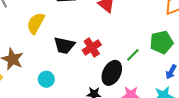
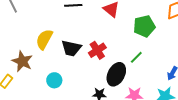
yellow semicircle: (36, 23) -> (44, 39), moved
green pentagon: (161, 42) -> (144, 26), moved

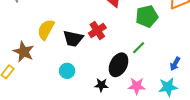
red cross: (97, 50) -> (97, 30), moved
cyan circle: (54, 80) -> (67, 71), moved

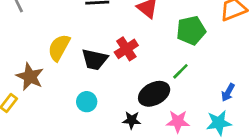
black ellipse: (119, 65) -> (154, 94), turned 35

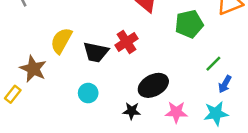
green line: (180, 71) -> (213, 64), moved

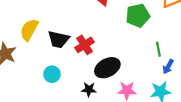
red cross: (126, 42) -> (85, 45), moved
green line: (213, 64) -> (158, 49), turned -56

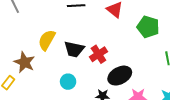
green pentagon: (138, 16) -> (148, 27), turned 30

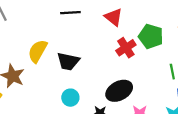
red cross: (98, 54) -> (126, 48), moved
cyan circle: (68, 82) -> (70, 98), moved

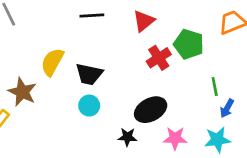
red triangle: (113, 17) -> (144, 21), turned 42
cyan circle: (70, 98) -> (89, 106), moved

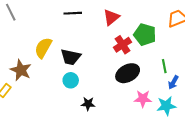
black ellipse: (151, 110) -> (128, 73), moved
black star: (127, 137) -> (88, 104), moved
pink star: (175, 138) -> (143, 99), moved

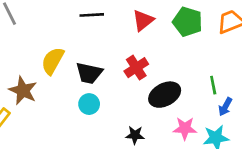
green pentagon: (145, 35) -> (188, 22), moved
red cross: (123, 45) -> (136, 68), moved
black star: (88, 104) -> (135, 135), moved

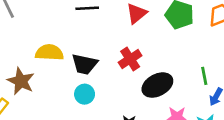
yellow semicircle: (53, 61) -> (49, 52), turned 64

